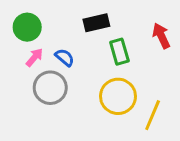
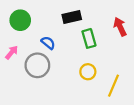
pink arrow: (34, 57) -> (12, 52), moved
yellow circle: (118, 96) -> (88, 72), size x0.6

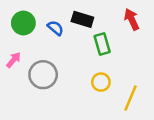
black rectangle: (72, 17) -> (82, 19), turned 30
red arrow: (120, 27) -> (132, 19), moved
blue semicircle: (48, 43) -> (55, 28), moved

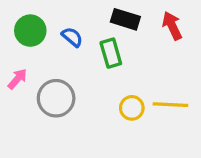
black rectangle: (82, 19) -> (125, 19), moved
green rectangle: (102, 44) -> (111, 53), moved
yellow line: (130, 98) -> (170, 105), moved, turned 70

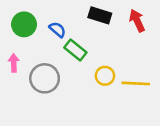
green rectangle: (111, 53) -> (75, 50), moved, turned -35
pink arrow: (17, 79) -> (14, 63), turned -42
yellow circle: (132, 108) -> (105, 76), moved

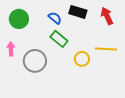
blue semicircle: (57, 30) -> (55, 18), moved
yellow line: (136, 83) -> (106, 49), moved

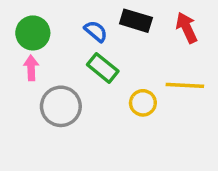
pink arrow: (11, 49) -> (31, 68), moved

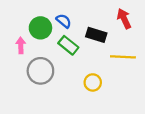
black rectangle: (136, 21) -> (96, 35), moved
green circle: (33, 33) -> (40, 28), moved
yellow circle: (143, 103) -> (93, 82), moved

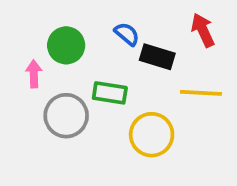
blue semicircle: (64, 21) -> (127, 34), moved
green rectangle: (68, 45) -> (110, 93), moved, turned -30
yellow circle: (93, 82) -> (152, 135), size x1.5

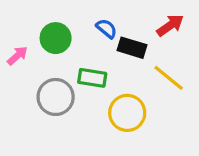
red arrow: (203, 30) -> (170, 25), turned 80
pink arrow: (34, 74) -> (17, 56), moved, turned 50
yellow line: (201, 93) -> (169, 78), turned 36

